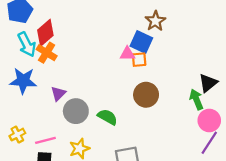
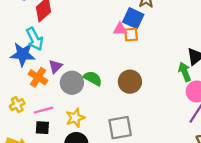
cyan arrow: (27, 44) -> (35, 39), moved
orange cross: (47, 53) -> (38, 77), moved
brown circle: (146, 95) -> (130, 82), moved
green semicircle: (107, 117) -> (93, 78), moved

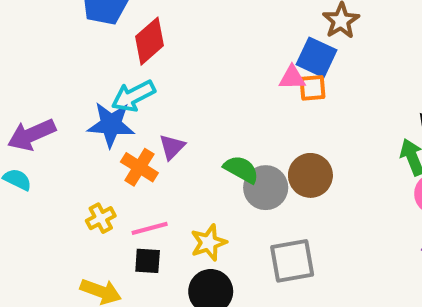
cyan arrow: (35, 39) -> (133, 96), turned 90
gray circle: (72, 83) -> (266, 188), moved

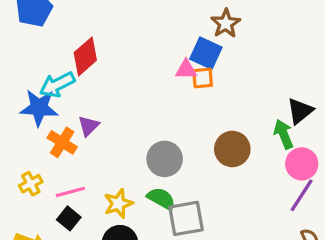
red diamond: (150, 41) -> (85, 56), moved
green semicircle: (241, 169) -> (161, 199), moved
brown circle: (310, 175) -> (232, 149), moved
black square: (148, 261) -> (69, 218), turned 35

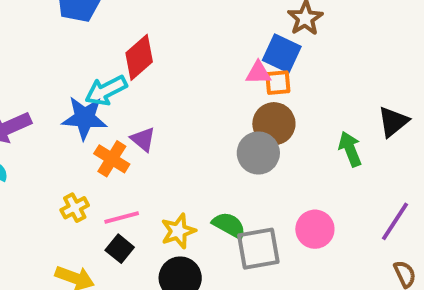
purple triangle: (89, 126) -> (143, 139), turned -35
green arrow: (284, 134) -> (350, 149), moved
brown circle: (232, 149) -> (274, 124), moved
gray circle: (165, 159) -> (258, 153), moved
pink circle: (302, 164) -> (315, 229), moved

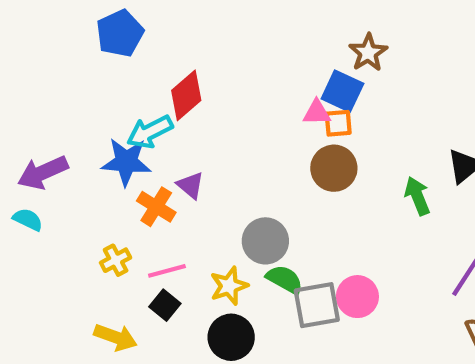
gray circle: (258, 153) -> (265, 241), moved
pink circle: (315, 229) -> (357, 297), moved

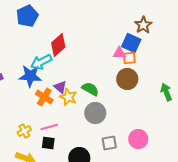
yellow cross: (116, 260) -> (24, 131), moved
green semicircle: (285, 279) -> (90, 89), moved
yellow star: (229, 286) -> (68, 97), moved, turned -30
black square: (165, 305) -> (48, 143), turned -32
gray square: (317, 305) -> (109, 143), moved, size x0.7

